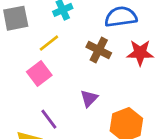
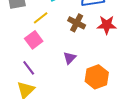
purple line: (49, 119) -> (29, 68), moved

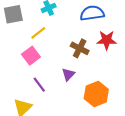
brown cross: (77, 23) -> (80, 48), moved
purple line: (29, 68) -> (39, 85), moved

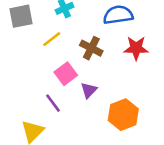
brown cross: (80, 48) -> (91, 48), moved
pink square: (31, 56) -> (66, 74), moved

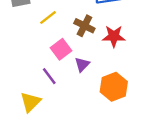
red star: (136, 48) -> (114, 36), moved

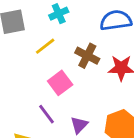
purple triangle: (82, 64) -> (79, 125), moved

